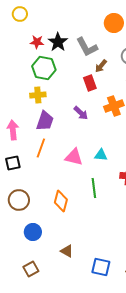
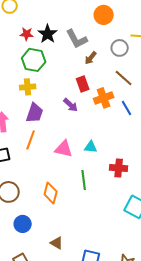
red rectangle: (90, 83) -> (83, 84), moved

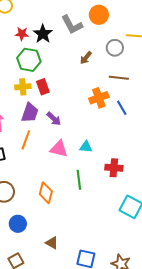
gray L-shape: (77, 39) -> (72, 25), moved
brown line: (124, 78) -> (119, 78), turned -36
red rectangle: (83, 84) -> (43, 87), moved
purple arrow: (71, 105) -> (54, 119), moved

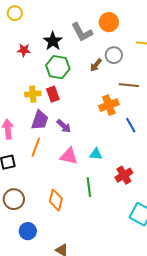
red star: (22, 34) -> (24, 50), moved
gray circle: (115, 48) -> (114, 55), moved
green hexagon: (29, 60) -> (58, 67), moved
blue line: (122, 108) -> (131, 125), moved
red cross: (114, 168) -> (124, 175), turned -36

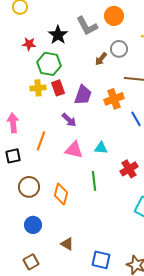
green hexagon: (58, 67) -> (49, 64), moved
purple trapezoid: (40, 120) -> (83, 95), moved
brown circle: (14, 199) -> (29, 187), moved

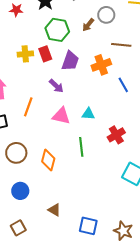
green hexagon: (49, 64) -> (57, 30), moved

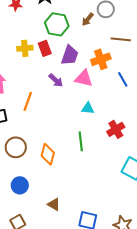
pink triangle: (61, 116) -> (84, 78), moved

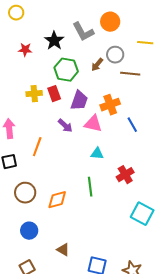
brown line: (121, 39) -> (130, 74), moved
orange diamond: (48, 154) -> (57, 200), turned 60

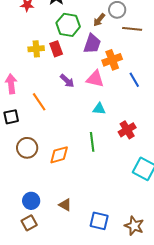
purple trapezoid: (79, 101) -> (92, 44), moved
orange line: (37, 147) -> (39, 102), turned -54
blue circle: (29, 231) -> (31, 201), moved

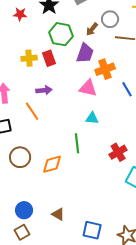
purple arrow: (67, 81) -> (44, 90), moved, turned -49
red cross: (127, 130) -> (118, 152), moved
green line: (92, 142) -> (77, 143), moved

